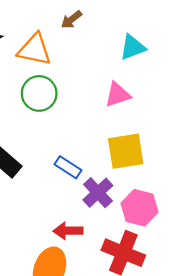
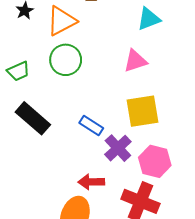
orange triangle: (35, 50) -> (62, 21), turned -40

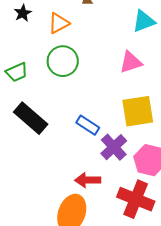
orange triangle: (62, 21) -> (59, 23), size x0.7

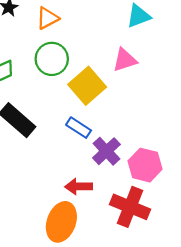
yellow square: (138, 111) -> (87, 86), moved, turned -32

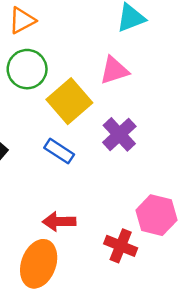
purple cross: (106, 151) -> (119, 134), moved
pink hexagon: (145, 165) -> (156, 215), moved
red cross: (130, 207) -> (121, 246), size x0.7

